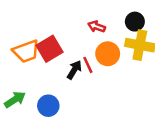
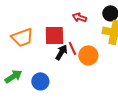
red square: (50, 49) -> (54, 35), moved, turned 30
orange circle: (108, 54) -> (88, 55), moved

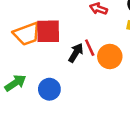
red square: (54, 35) -> (48, 31), moved

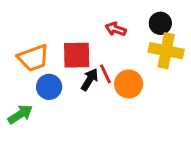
red square: (48, 31) -> (77, 55), moved
blue circle: (49, 89) -> (49, 87), moved

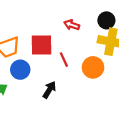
black arrow: (90, 80) -> (49, 90), moved
orange circle: (129, 84) -> (93, 67), moved

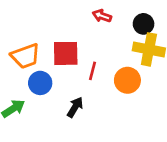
red arrow: (72, 25) -> (102, 16), moved
red line: (64, 60) -> (93, 71), turned 40

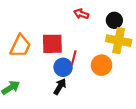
orange trapezoid: (25, 56) -> (20, 46), turned -45
blue circle: (40, 83) -> (63, 67), moved

